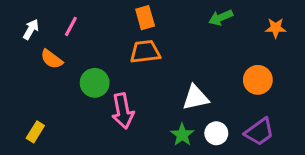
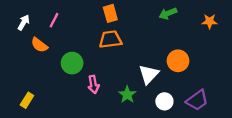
orange circle: (258, 80) -> (178, 61), moved
white triangle: (196, 98) -> (149, 74), turned -35
pink arrow: (123, 111) -> (93, 84), size x0.7
green star: (182, 135) -> (127, 95), moved

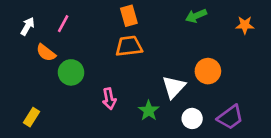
green circle: (72, 63) -> (71, 72), moved

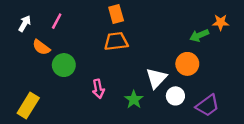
green arrow: (196, 16) -> (199, 35), moved
yellow rectangle: (31, 117) -> (28, 105), size x1.5
white circle: (192, 118) -> (175, 96), moved

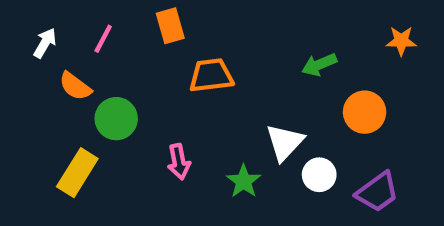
orange rectangle: (116, 14) -> (170, 26), moved
green arrow: (199, 35) -> (319, 65), moved
orange circle: (187, 64) -> (365, 112), moved
yellow rectangle: (28, 105) -> (77, 173), moved

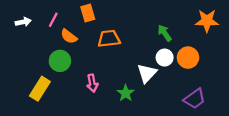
orange star: (401, 41) -> (207, 21), size x1.5
white arrow: (45, 43) -> (23, 22), turned 48
green arrow: (319, 65) -> (165, 33), turned 78
orange semicircle: (75, 86) -> (69, 36), moved
white circle: (319, 175) -> (165, 58), moved

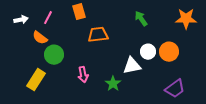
green arrow: (165, 33) -> (141, 19), moved
orange semicircle: (69, 36) -> (40, 38), moved
white triangle: (147, 73) -> (132, 66), turned 36

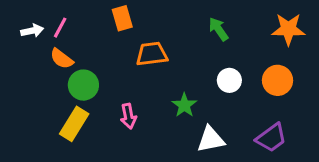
pink line: (48, 18) -> (60, 28), moved
orange circle: (169, 52) -> (277, 80), moved
white triangle: (132, 66) -> (211, 139), moved
yellow rectangle: (36, 80) -> (74, 124), moved
green star: (113, 84) -> (184, 105), moved

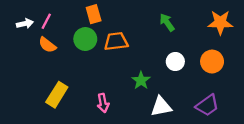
green circle: (83, 85) -> (85, 39), moved
pink arrow: (128, 116) -> (103, 103), moved

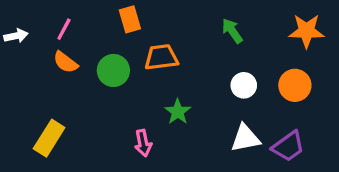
white arrow: (25, 24) -> (16, 36), moved
green circle: (85, 39) -> (113, 70), moved
green star: (141, 80) -> (178, 112), moved
yellow rectangle: (57, 95) -> (49, 138), moved
white triangle: (161, 107) -> (245, 138), moved

